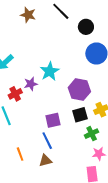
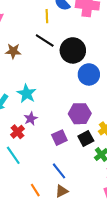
black circle: (86, 27) -> (73, 50), size x1.6
cyan star: (50, 71) -> (27, 94), moved
purple square: (53, 120) -> (59, 138), moved

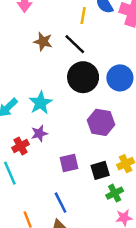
black circle: (73, 50) -> (83, 77), moved
brown star: (13, 51) -> (43, 42), moved
blue circle: (89, 74) -> (120, 78), moved
purple hexagon: (80, 114) -> (101, 122), moved

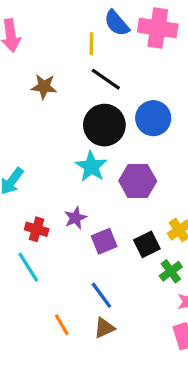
black line: (75, 44) -> (106, 79), moved
cyan star: (41, 103) -> (91, 166), moved
purple star: (39, 133) -> (75, 218), moved
red cross: (21, 146) -> (37, 229), turned -35

